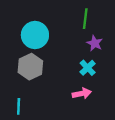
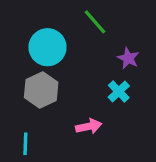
green line: (85, 19) -> (95, 22), moved, turned -48
pink arrow: (82, 94) -> (89, 126), moved

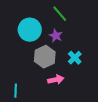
purple star: (128, 58) -> (56, 36), moved
gray hexagon: (41, 90) -> (45, 57), moved

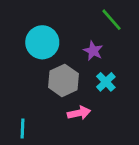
green line: (60, 14) -> (112, 20), moved
purple star: (56, 36) -> (93, 51), moved

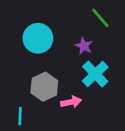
gray hexagon: (63, 80) -> (44, 87), moved
cyan cross: (106, 82) -> (95, 74), size x1.5

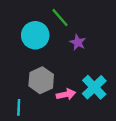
green line: (100, 18) -> (60, 18), moved
cyan cross: (95, 74) -> (94, 87), moved

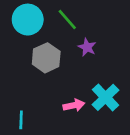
cyan circle: (35, 35) -> (28, 20), moved
gray hexagon: (41, 80) -> (46, 58), moved

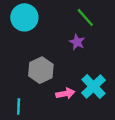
green line: (67, 20) -> (85, 17), moved
gray hexagon: (46, 58) -> (41, 70), moved

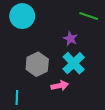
green line: (85, 17) -> (89, 16), moved, turned -30
cyan cross: (93, 87) -> (74, 63), moved

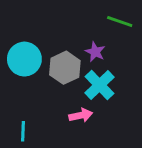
cyan circle: (22, 16) -> (24, 59), moved
gray hexagon: (37, 64) -> (65, 68), moved

